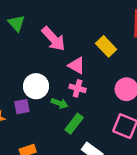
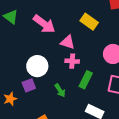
green arrow: (60, 103) -> (60, 90), moved, turned 48
green rectangle: (74, 124) -> (86, 80), moved

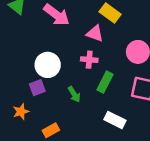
pink triangle: (68, 42) -> (95, 33), moved
orange star: (10, 99) -> (21, 112), moved

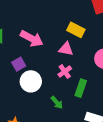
pink cross: (89, 60) -> (65, 72), turned -32
purple square: (37, 88) -> (19, 64), moved

